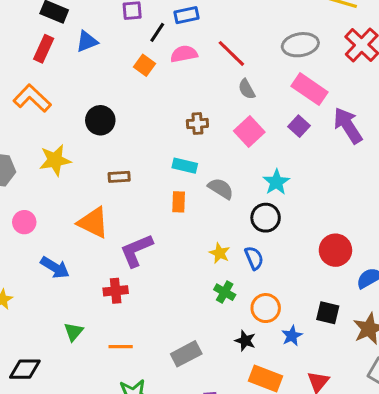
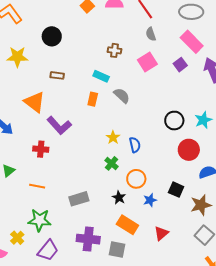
cyan star: (276, 182) -> (203, 120), moved
black circle: (266, 218) -> (174, 121), moved
purple L-shape: (136, 250) -> (59, 125), turned -120

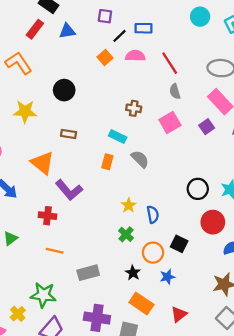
orange line: (37, 186) -> (55, 251), moved
black square: (176, 190) -> (179, 244), moved

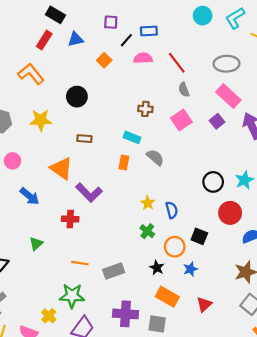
orange square: (105, 58) -> (104, 60), moved
orange line: (55, 251) -> (80, 263), moved

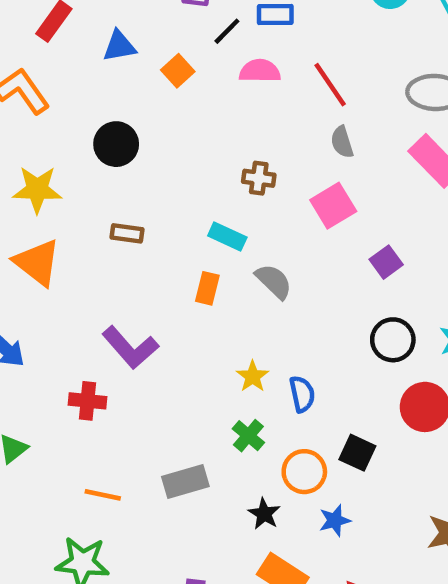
blue triangle: (76, 39) -> (119, 46), moved
purple square: (217, 121) -> (386, 262), moved
orange triangle: (61, 168) -> (37, 262), moved
gray rectangle: (114, 271) -> (185, 482), moved

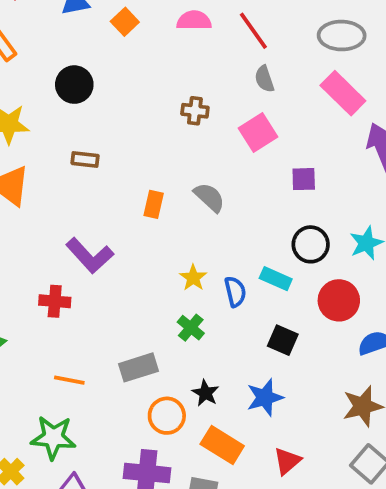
cyan rectangle: (227, 237) -> (276, 279), moved
purple square: (386, 262) -> (304, 179), turned 36
orange circle: (304, 472) -> (167, 416), moved
blue star: (335, 520) -> (265, 398), size x1.4

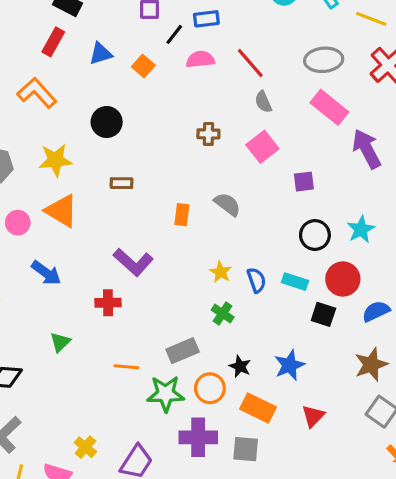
cyan rectangle: (276, 279) -> (295, 282), moved
black square: (283, 340) -> (323, 314), moved
green star: (53, 438) -> (166, 394), moved

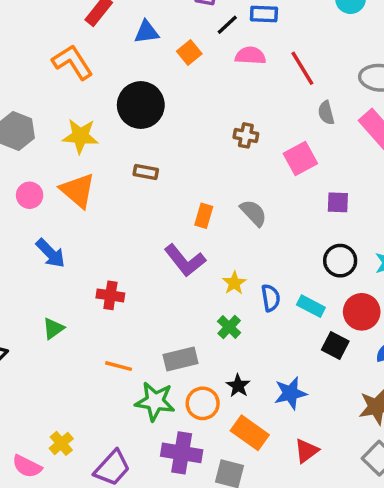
gray semicircle: (263, 102) -> (326, 113), moved
black circle: (107, 122) -> (141, 105), size x1.4
purple L-shape: (133, 262) -> (185, 260), moved

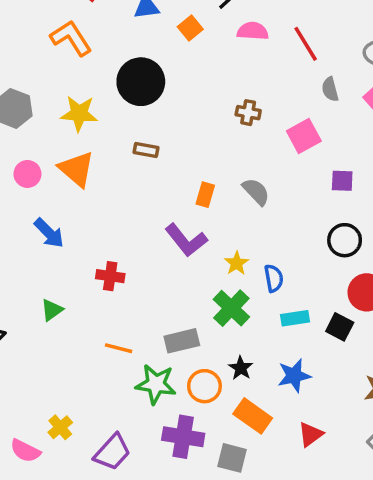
cyan rectangle: (311, 306) -> (295, 318), moved, turned -36
green cross: (229, 327) -> (231, 308), size x1.5

